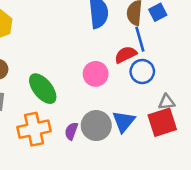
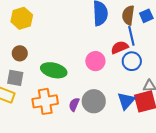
green ellipse: (43, 89) -> (54, 70), turned -40
blue triangle: (124, 121) -> (126, 101), moved

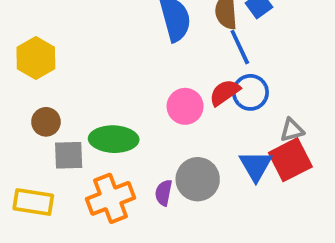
red semicircle: (120, 47) -> (225, 92), moved
gray square: (15, 78) -> (69, 155), moved

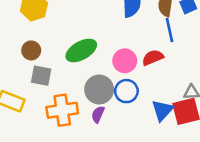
blue circle: (250, 92) -> (126, 91), moved
green ellipse: (114, 139) -> (81, 50), moved, turned -44
gray circle: (198, 179) -> (99, 89), moved

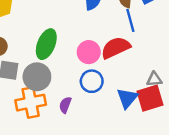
green ellipse: (81, 50) -> (46, 44), turned -36
red semicircle: (153, 58) -> (116, 48), size x1.4
gray circle: (99, 89) -> (37, 77), moved

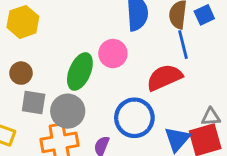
pink circle: (89, 52) -> (113, 54), moved
blue circle: (92, 81) -> (134, 118), size x1.4

